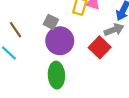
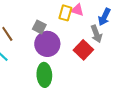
gray arrow: (114, 30) -> (96, 34), turned 90

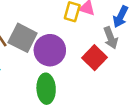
gray square: (39, 27) -> (23, 38), moved, size x1.6

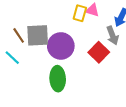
gray square: (23, 38) -> (38, 35), turned -30

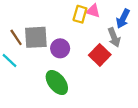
purple circle: (61, 46) -> (60, 48), size x0.7
green ellipse: (58, 79) -> (57, 82), turned -35

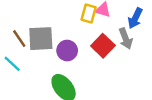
red square: (100, 55) -> (103, 46), moved

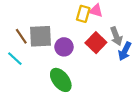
blue arrow: (135, 18) -> (125, 51), moved

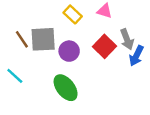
yellow rectangle: (83, 14) -> (73, 14), moved, turned -63
cyan line: (15, 59) -> (15, 76), moved

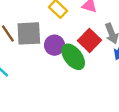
green ellipse: (66, 88) -> (73, 57), moved

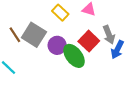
gray square: (29, 33) -> (34, 35), turned 35

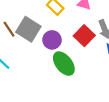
green ellipse: (74, 56) -> (64, 64), moved

